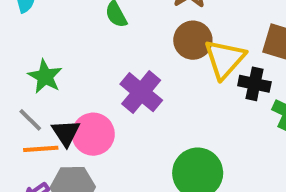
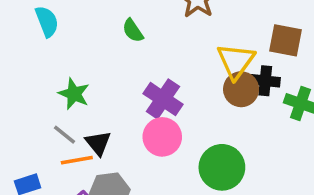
brown circle: (193, 40) -> (241, 89), moved
pink circle: (93, 134) -> (162, 137), moved

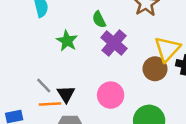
brown circle: (241, 89) -> (155, 69), moved
green star: (74, 94) -> (67, 41), moved
purple cross: (163, 99) -> (114, 43), moved

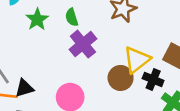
green star: (67, 41) -> (37, 19), moved
black triangle: (66, 94) -> (24, 88), turned 36

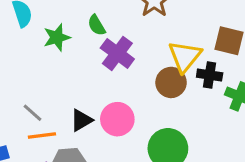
green star: (37, 19) -> (57, 37), turned 30
black triangle: (24, 88) -> (81, 120), moved

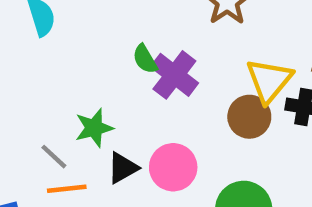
green semicircle: (97, 25) -> (145, 59), moved
green star: (57, 37) -> (94, 128), moved

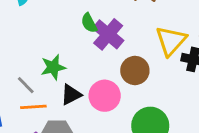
brown circle: (249, 117) -> (135, 70), moved

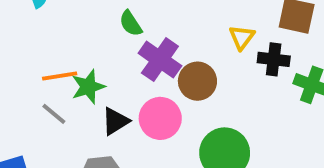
purple cross: (108, 34) -> (160, 60), moved
yellow triangle: (171, 41) -> (242, 37), size x0.6
orange line: (33, 107) -> (60, 76), moved

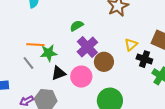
green semicircle: (131, 23) -> (77, 26), turned 80

